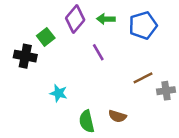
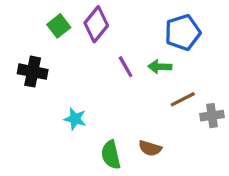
green arrow: (106, 19) -> (160, 67), moved
green square: (46, 37) -> (59, 26), moved

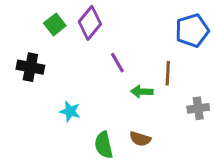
blue pentagon: (183, 32) -> (192, 31), moved
green arrow: (160, 67) -> (142, 92), moved
brown line: (183, 99) -> (168, 73), moved, turned -60

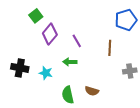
purple diamond: (90, 23) -> (50, 34), moved
black cross: (30, 67) -> (20, 68), moved
green arrow: (142, 92) -> (70, 62), moved

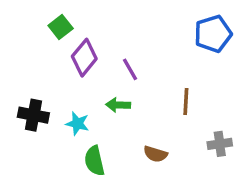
brown line: (110, 48) -> (186, 102), moved
gray cross: (130, 71) -> (220, 144), moved
green semicircle: (68, 95) -> (94, 161), moved

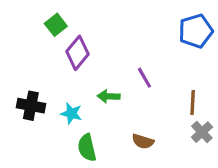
purple line: (130, 69) -> (144, 78), moved
brown line: (186, 102) -> (193, 103), moved
gray cross: (220, 144) -> (202, 132), turned -35

